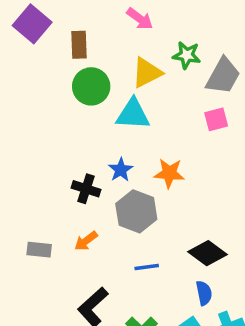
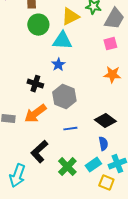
blue star: (121, 170) -> (58, 65), moved
orange star: (169, 173) -> (112, 75), moved
orange arrow: (86, 241) -> (35, 114), size x1.6

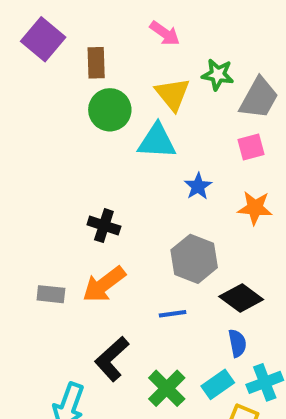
yellow triangle: (70, 17) -> (173, 94), turned -42
blue star: (58, 65) -> (198, 186), moved
gray hexagon: (64, 97) -> (194, 259), moved

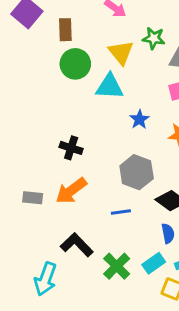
black L-shape: (112, 359) -> (77, 245), turned 88

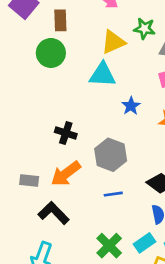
yellow triangle: (121, 52) -> (113, 42), turned 45
green circle: (75, 64) -> (51, 53), moved
gray hexagon: (137, 172) -> (111, 155), moved
black L-shape: (77, 245) -> (54, 213), moved

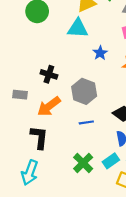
gray rectangle: (29, 180) -> (20, 95), moved
black L-shape: (54, 213) -> (39, 137), turned 50

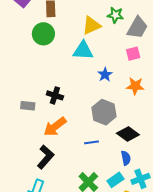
gray hexagon: (84, 91) -> (104, 112), moved
gray rectangle: (20, 95) -> (28, 106), moved
black L-shape: (39, 137) -> (46, 157), turned 35

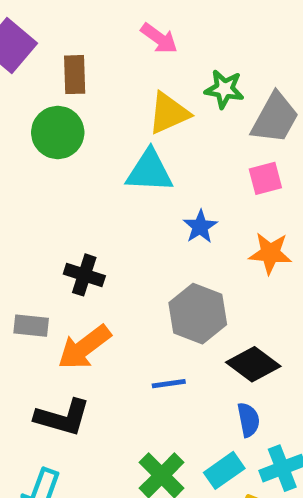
gray rectangle: (28, 106) -> (31, 326), moved
black L-shape: (46, 157) -> (63, 417), turned 65

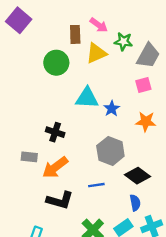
pink arrow: (159, 38) -> (99, 25), moved
brown rectangle: (75, 75) -> (75, 34), moved
green circle: (58, 132) -> (56, 63), moved
cyan triangle: (149, 171) -> (87, 98), moved
black L-shape: (63, 417) -> (60, 200), moved

